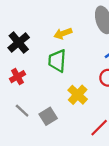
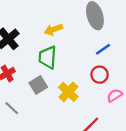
gray square: (48, 116) -> (38, 85), moved

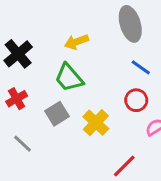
blue line: (103, 49) -> (141, 67), turned 70
green trapezoid: (48, 57) -> (69, 78), turned -45

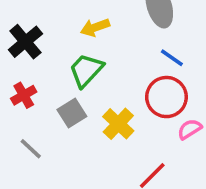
green trapezoid: (69, 78) -> (86, 70), turned 84
red circle: (136, 100) -> (166, 97), size x1.5

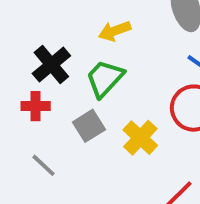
black cross: (25, 42) -> (51, 65), moved
red cross: (24, 95) -> (36, 106), turned 30

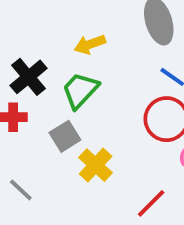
yellow cross: (140, 138) -> (96, 165), moved
gray line: (43, 165) -> (21, 190), moved

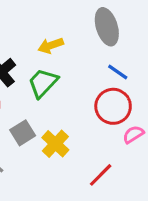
gray square: (65, 136) -> (23, 133), moved

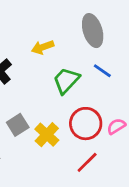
green trapezoid: (43, 83) -> (66, 80), moved
red circle: (113, 106) -> (86, 124), moved

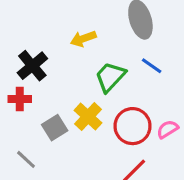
yellow cross: (47, 135) -> (88, 117), moved

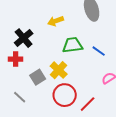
blue line: (152, 66) -> (99, 51), moved
green trapezoid: (110, 77) -> (73, 45), turned 40
red circle: (132, 126) -> (65, 95), moved

